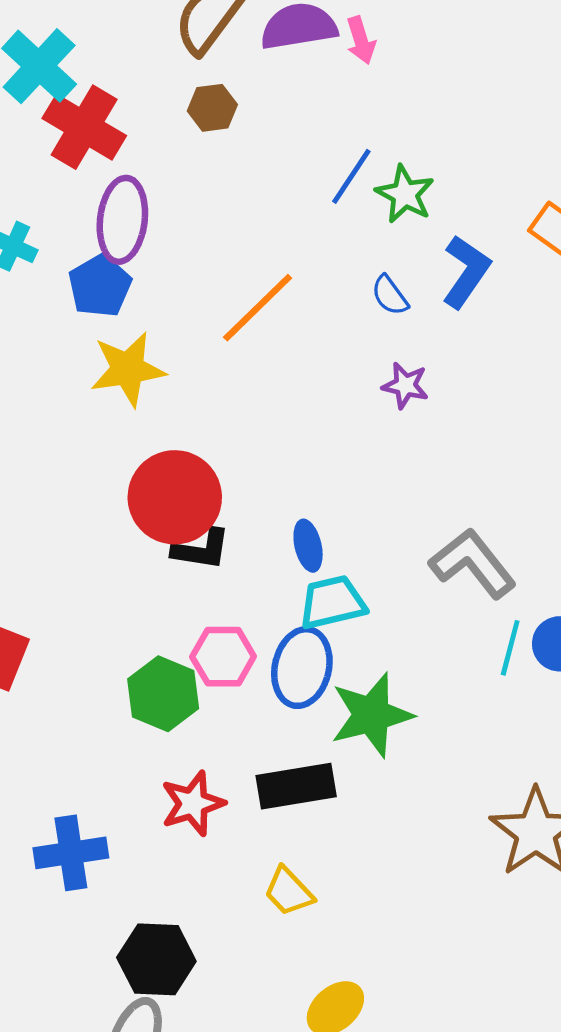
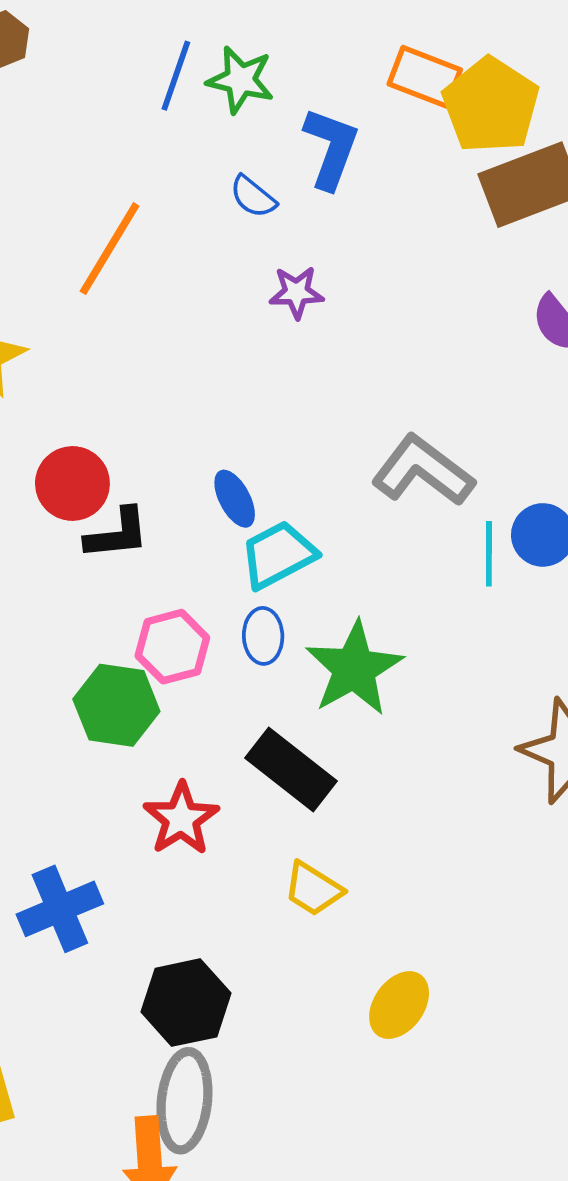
red circle: (175, 497) -> (72, 483), size x0.7
blue ellipse: (302, 668) -> (263, 636), size x0.6
black rectangle: (296, 786) -> (291, 770), turned 62

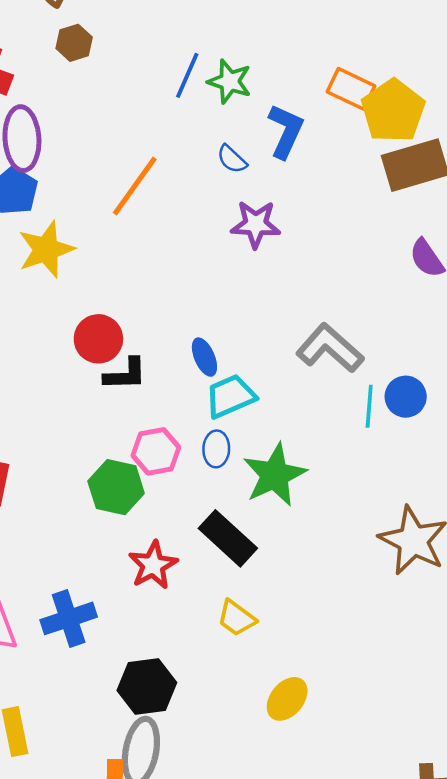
purple star: (296, 292) -> (256, 224), size x1.4

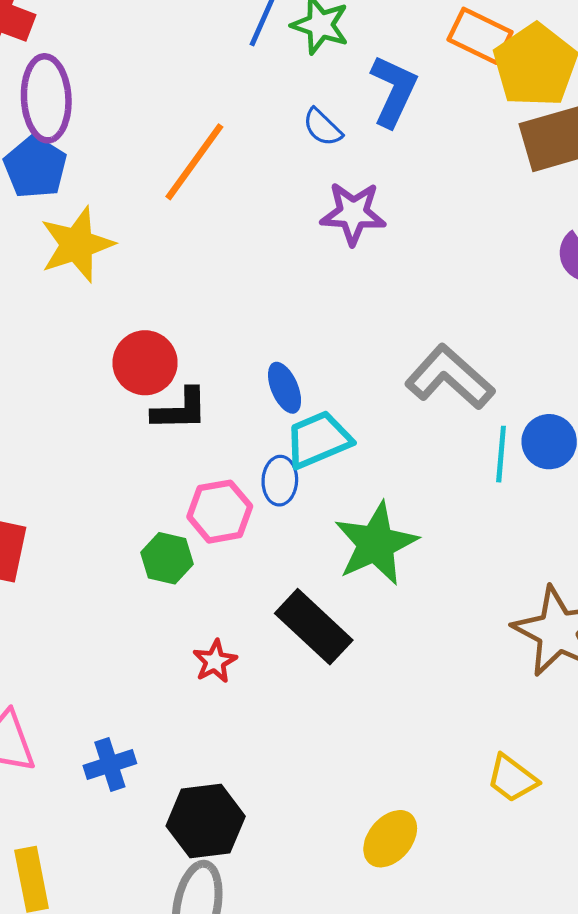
blue ellipse: (216, 449) -> (280, 481), moved
green hexagon: (116, 487) -> (167, 558), size x0.7
red star: (153, 565) -> (215, 661), size x0.7
blue cross: (69, 618) -> (110, 765), moved, size x0.7
yellow trapezoid: (236, 618) -> (512, 778), moved

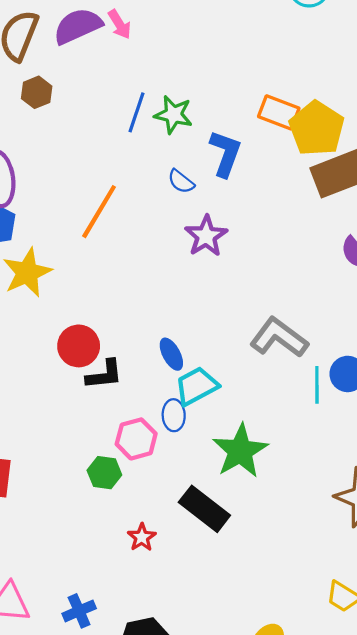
purple star: (353, 213) -> (206, 236), turned -30

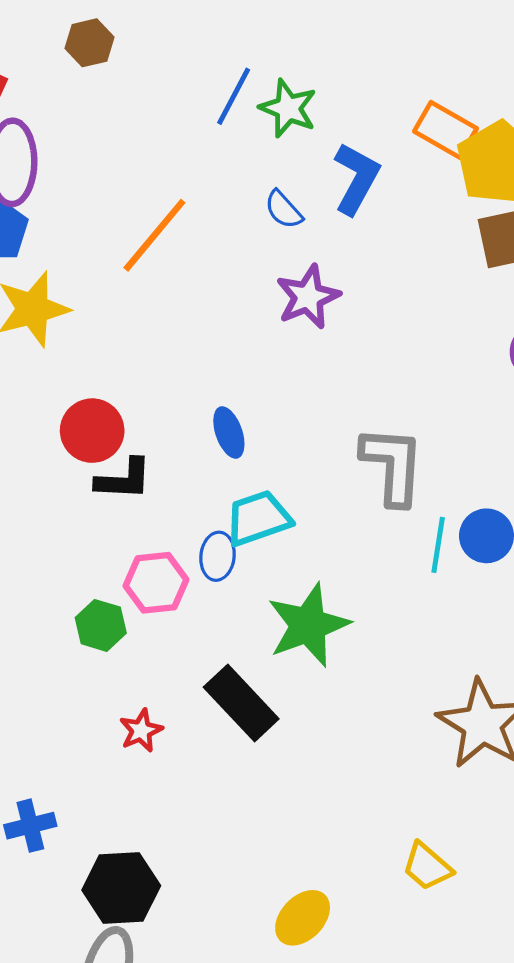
gray L-shape: (279, 338) -> (393, 465), turned 48
blue ellipse: (171, 354) -> (229, 433), moved

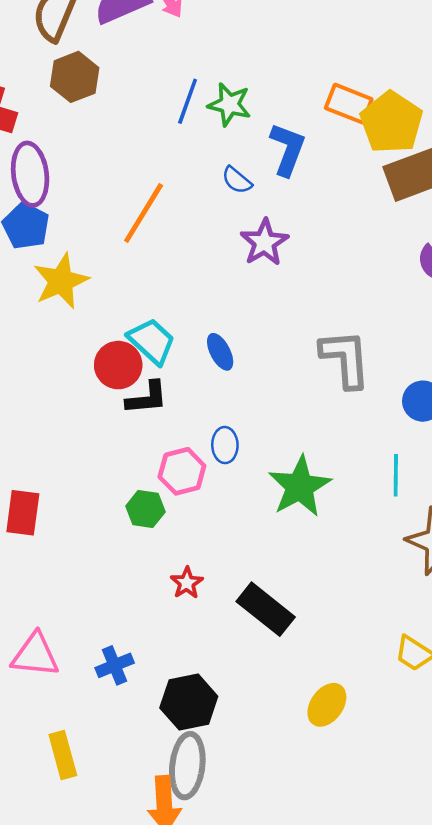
brown hexagon: (90, 43) -> (75, 77), size x1.4
cyan trapezoid: (258, 518) -> (152, 341), moved, turned 70
cyan line: (438, 545) -> (396, 475), moved
black rectangle: (241, 703) -> (266, 609), moved

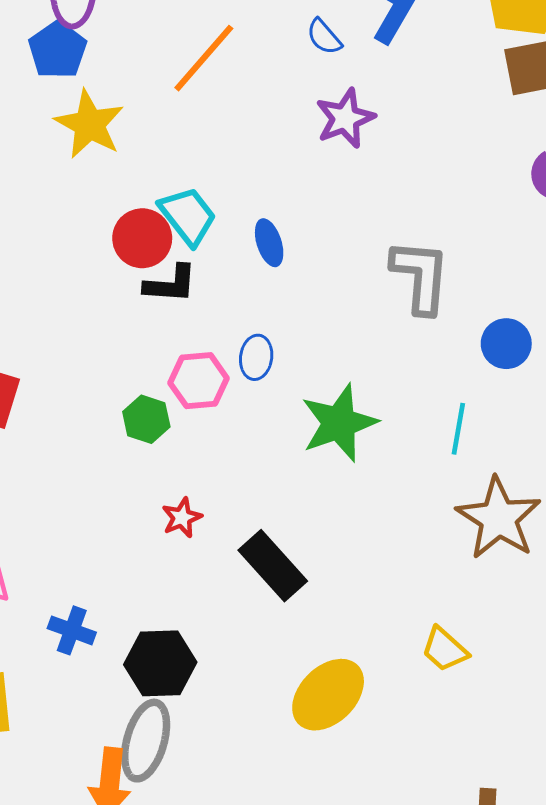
yellow star: (61, 281) -> (89, 124), turned -30
blue cross: (115, 665) -> (72, 630), moved, turned 33
yellow ellipse: (327, 705) -> (328, 695), size x1.4

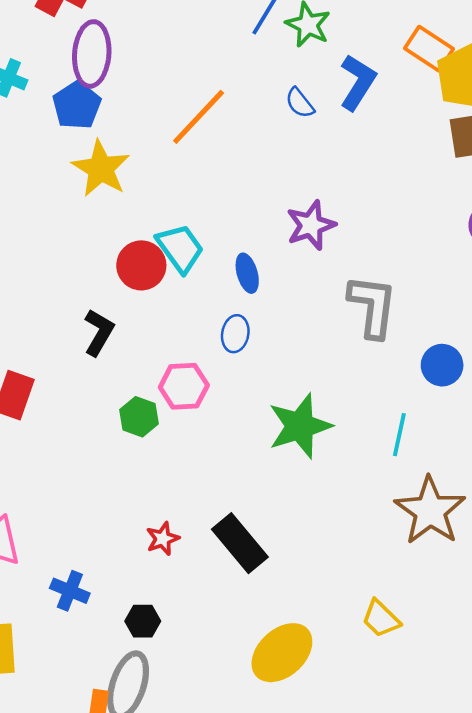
purple star: (345, 118) -> (311, 225), moved
black L-shape: (171, 284) -> (99, 332), moved, turned -66
blue ellipse: (256, 357) -> (235, 334), moved
red star: (182, 518) -> (163, 539), moved
black hexagon: (160, 663) -> (143, 621), size x0.6

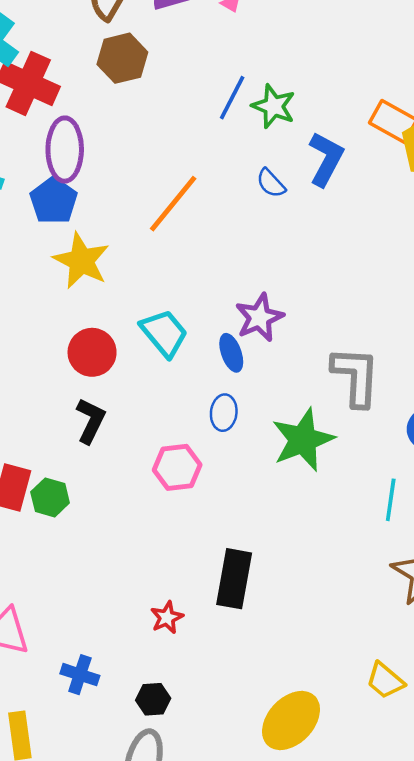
purple star: (311, 225) -> (259, 317), moved
red circle: (141, 265) -> (92, 352), moved
green hexagon: (139, 417) -> (50, 497), moved
green star: (300, 426) -> (303, 440), moved
black rectangle: (240, 543) -> (234, 579), moved, turned 54

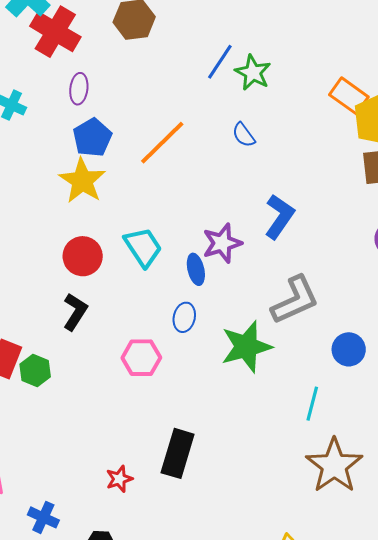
purple ellipse: (65, 150) -> (79, 89), size x0.6
blue L-shape: (326, 159) -> (279, 217), moved
blue pentagon: (54, 201) -> (92, 138), moved
gray L-shape: (356, 376) -> (295, 300), turned 56

